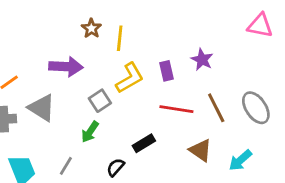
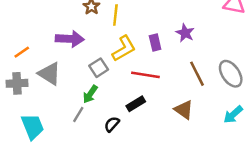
red line: (176, 109) -> (145, 75), moved
cyan arrow: (240, 160) -> (233, 115), moved
gray line: (66, 166) -> (78, 115), moved

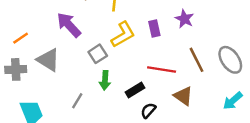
purple arrow: (70, 39) -> (69, 25), turned -136
red line: (145, 75) -> (162, 69), moved
green arrow: (90, 94) -> (105, 80), moved, turned -30
black semicircle: (112, 124) -> (148, 110), moved

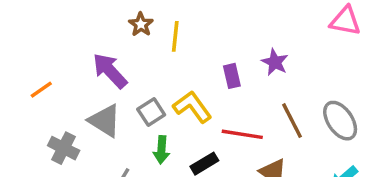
yellow L-shape: (123, 35) -> (192, 107), moved, turned -96
gray triangle: (48, 60) -> (105, 121), moved
gray cross: (16, 69) -> (64, 148), moved, turned 30

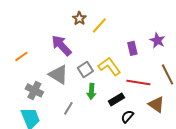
yellow line: (175, 36) -> (99, 25), turned 36

